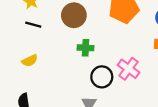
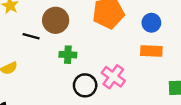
black line: (33, 25) -> (31, 36), moved

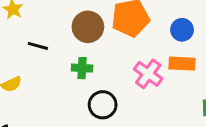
brown circle: (56, 20) -> (88, 27), moved
pink cross: (113, 77) -> (148, 74), moved

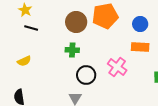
black line: (38, 46) -> (31, 28), moved
pink cross: (148, 74) -> (117, 67), moved

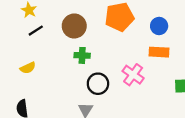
brown circle: (76, 22) -> (74, 26), moved
black line: (31, 28) -> (36, 31), turned -48

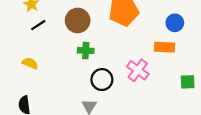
blue circle: (159, 26) -> (175, 23), moved
yellow semicircle: (28, 68) -> (30, 63), turned -133

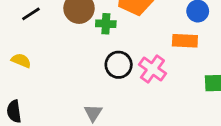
green cross: (86, 51) -> (106, 24), moved
black circle: (102, 80) -> (119, 65), moved

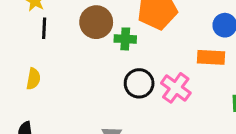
black line: (31, 14) -> (44, 28), turned -54
yellow semicircle: (21, 61) -> (33, 79), turned 78

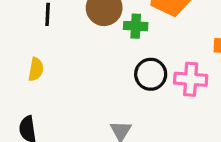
pink cross: (176, 88) -> (191, 79), turned -32

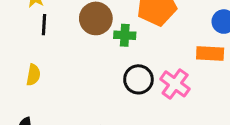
pink cross: (191, 79) -> (175, 84), turned 32

